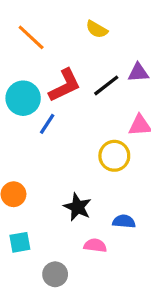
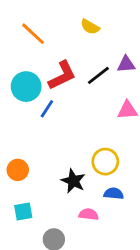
yellow circle: (114, 156) -> (105, 162), moved

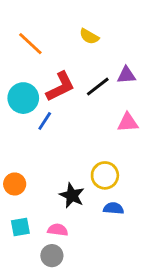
pink semicircle: (89, 214) -> (58, 230), moved

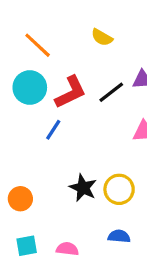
cyan circle: (23, 98) -> (30, 87), moved
black star: (72, 195) -> (83, 188), moved
blue semicircle: (114, 208) -> (119, 236), moved

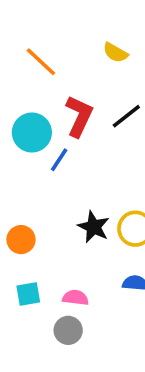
cyan circle: (30, 87) -> (32, 132), moved
red L-shape: (71, 92) -> (79, 116), turned -39

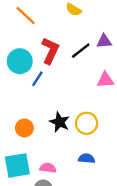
orange circle: (21, 240) -> (24, 128), moved
cyan square: (28, 294) -> (17, 165), size x1.6

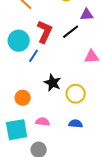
purple triangle: (104, 41) -> (87, 15), moved
black star: (60, 122) -> (53, 83), moved
pink semicircle: (48, 168) -> (43, 122), moved

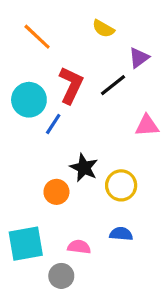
purple triangle: (87, 15) -> (139, 58), turned -32
orange circle: (23, 98) -> (56, 192), moved
pink semicircle: (43, 122) -> (79, 247), moved

